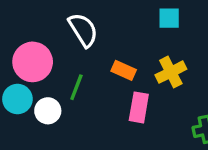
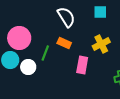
white semicircle: (83, 30) -> (66, 17), moved
orange rectangle: (124, 70) -> (64, 43), moved

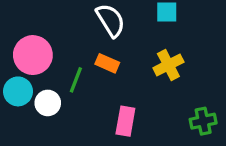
pink rectangle: (82, 65) -> (125, 121), moved

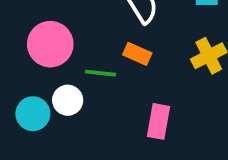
green line: (76, 80) -> (101, 73), turned 75
cyan circle: (18, 91) -> (33, 114), moved

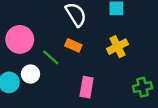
green line: (101, 73) -> (51, 57), turned 36

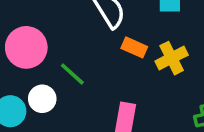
orange rectangle: (73, 45) -> (134, 47), moved

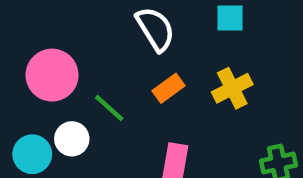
orange rectangle: (134, 47) -> (169, 88), moved, turned -60

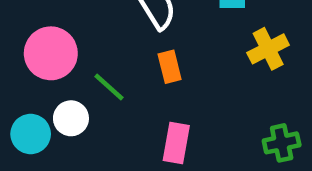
orange rectangle: (169, 88) -> (170, 67), turned -68
yellow cross: (232, 88) -> (268, 49), moved

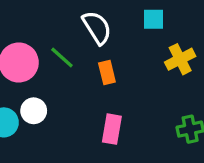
green line: (109, 87) -> (62, 58), moved

